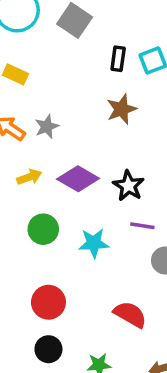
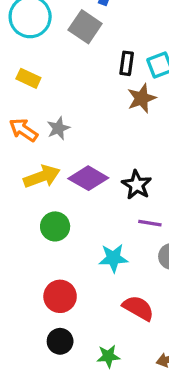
brown star: (122, 109) -> (142, 98), moved
yellow arrow: (29, 177) -> (42, 177), size x1.5
cyan star: (94, 243) -> (113, 258), moved

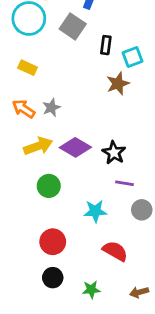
black rectangle: (127, 63) -> (106, 45), moved

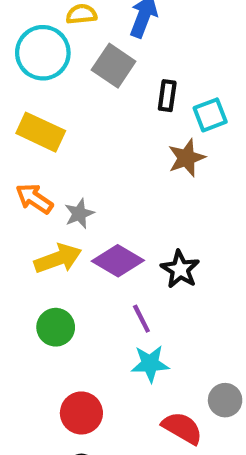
yellow rectangle: (27, 68) -> (41, 132), size x1.5
gray star: (51, 108) -> (79, 214), moved
purple line: (124, 183) -> (141, 319), moved, turned 54
green circle: (49, 186) -> (56, 327), moved
gray circle: (142, 210) -> (225, 400), moved

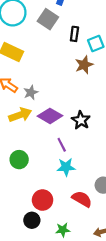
green circle: (56, 327) -> (19, 160), moved
red circle: (81, 413) -> (43, 200), moved

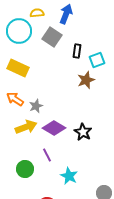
purple line: (62, 145) -> (47, 155), moved
cyan star: (66, 167) -> (69, 176), turned 30

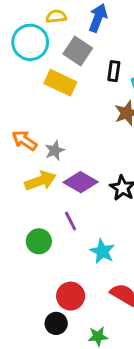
yellow rectangle: (18, 68) -> (60, 83), moved

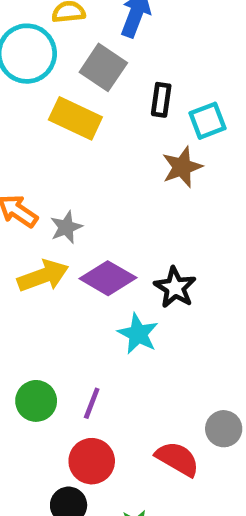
purple line: (71, 221) -> (92, 403), moved, turned 48
green circle: (39, 241) -> (36, 401), moved
cyan star: (102, 251) -> (138, 334), moved

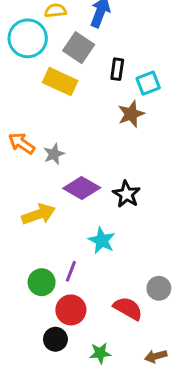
yellow arrow: (43, 276) -> (38, 214), moved
cyan star: (138, 334) -> (102, 240), moved
green circle: (36, 401) -> (42, 282), moved

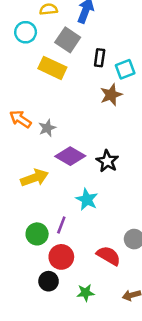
cyan circle: (28, 38) -> (26, 32), size x0.7

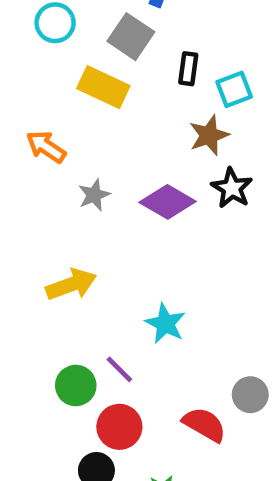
orange arrow: (20, 119) -> (46, 147), moved
purple diamond: (70, 156) -> (168, 202), moved
black star: (107, 161) -> (232, 188), moved
purple line: (61, 225) -> (119, 369), turned -66

